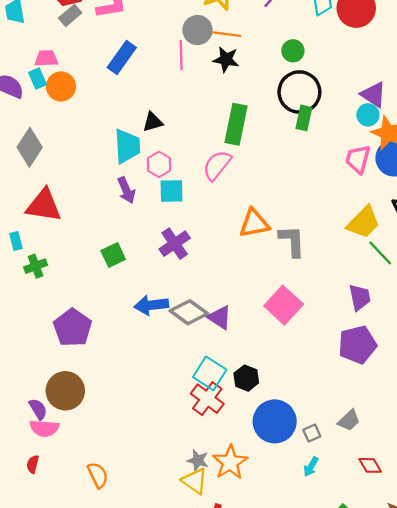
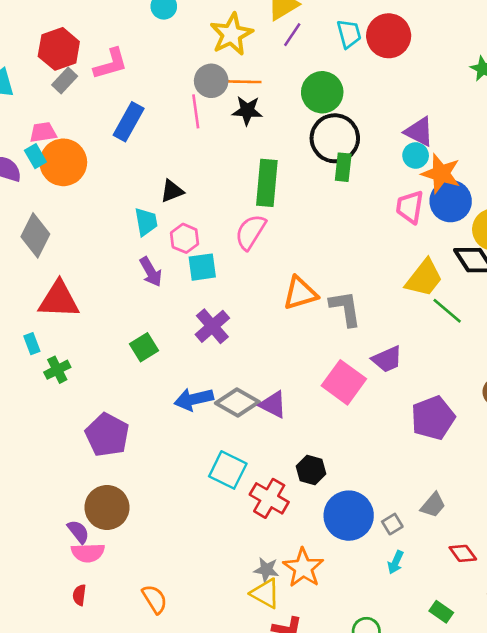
green circle: (293, 51) -> (322, 92), size x1.6
orange circle: (61, 86) -> (63, 162), size x1.4
cyan trapezoid: (127, 146) -> (146, 222), size x0.7
purple trapezoid: (360, 297) -> (387, 359), moved, turned 84
cyan square: (210, 373) -> (228, 470), moved

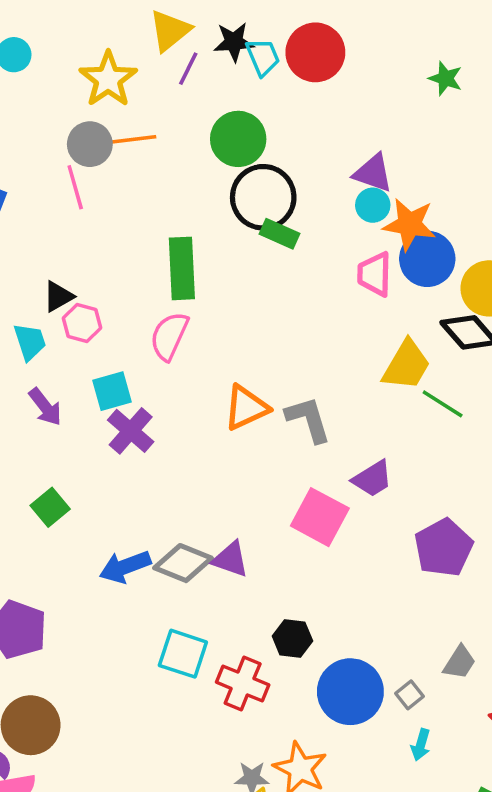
black star: (247, 111) -> (234, 42), moved
green rectangle: (343, 167) -> (280, 234), turned -64
pink hexagon: (185, 238) -> (82, 323), moved
purple cross: (212, 326) -> (131, 431), moved

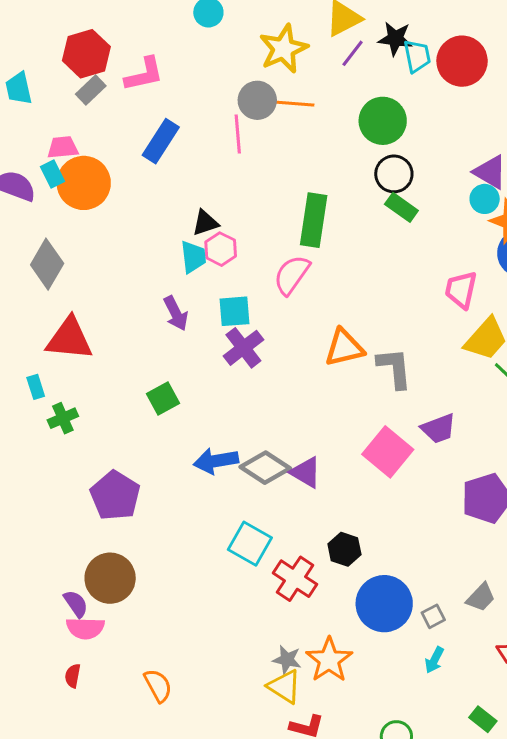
black circle: (263, 197) -> (394, 174), size x0.7
pink trapezoid: (375, 274) -> (461, 290), moved
cyan trapezoid: (30, 342) -> (193, 257), moved

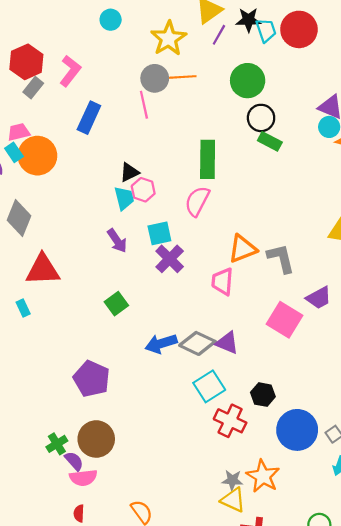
pink L-shape: (144, 74) -> (70, 71), turned -32
pink trapezoid: (461, 290) -> (222, 281), moved
green cross: (63, 418) -> (57, 444), moved
cyan square: (250, 544) -> (209, 386), moved, turned 36

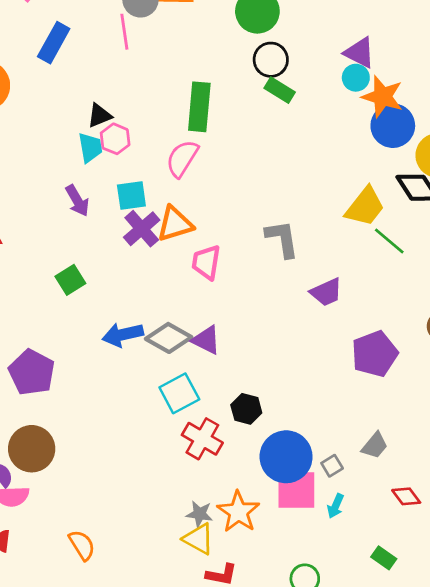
orange triangle: (242, 249) -> (175, 224), moved
pink square: (284, 320) -> (296, 490), moved, turned -36

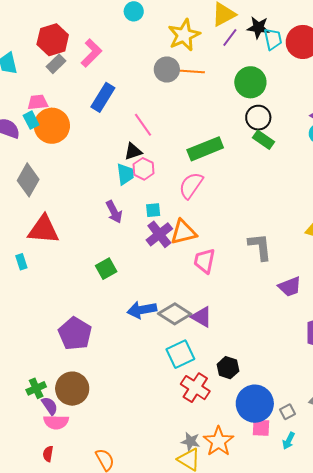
pink line: (124, 32) -> (143, 125), moved, turned -30
green rectangle: (199, 107) -> (205, 149), turned 60
cyan square: (131, 196) -> (153, 210), size x0.7
pink square: (296, 490) -> (261, 428), size x0.6

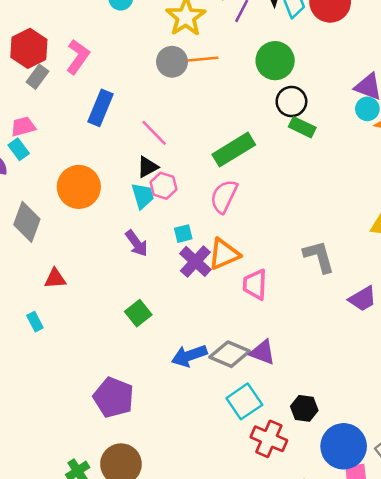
orange circle: (52, 126) -> (79, 187), moved
red triangle: (43, 229) -> (55, 278), size x0.6

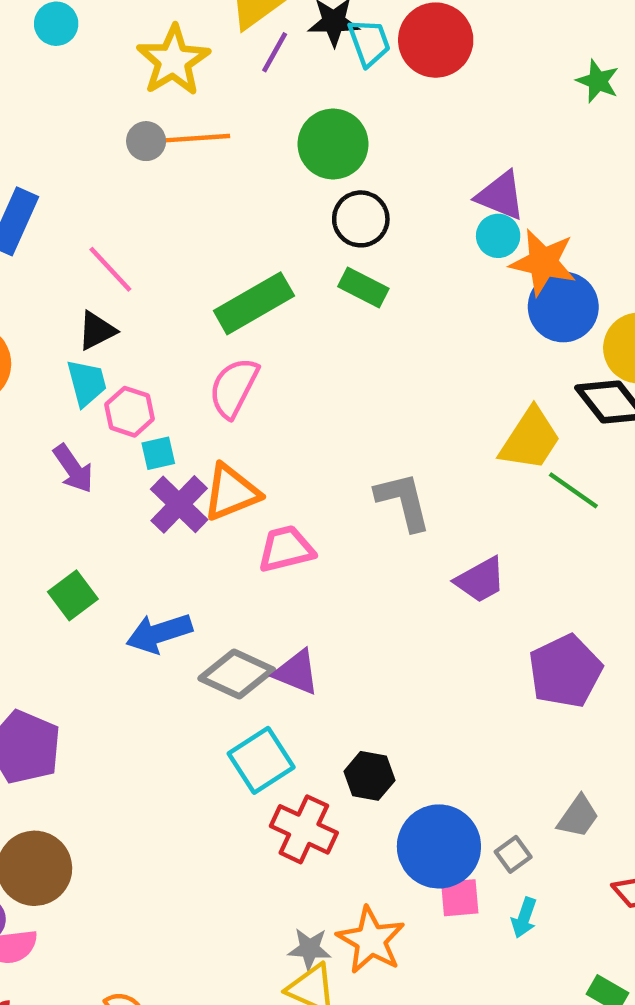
gray circle: (172, 62) -> (146, 141), size x0.7
green rectangle: (302, 127) -> (363, 288), moved
pink hexagon: (163, 186) -> (130, 412), moved
pink trapezoid: (255, 284) -> (286, 549), turned 72
blue arrow: (189, 356) -> (159, 633), moved

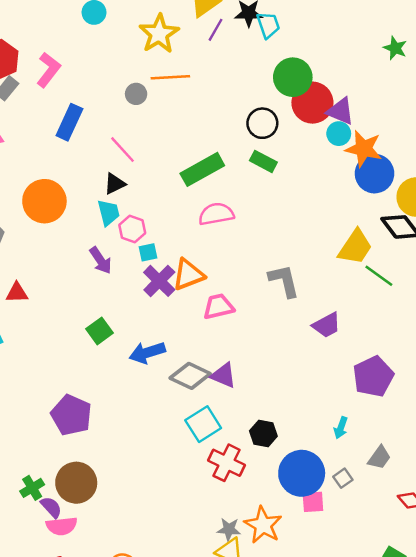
red circle: (436, 40) -> (312, 103), moved
gray circle: (146, 141) -> (136, 94), moved
green circle: (333, 144) -> (293, 77), moved
pink semicircle: (234, 388) -> (216, 214), moved, turned 52
cyan arrow: (524, 918) -> (341, 428), moved

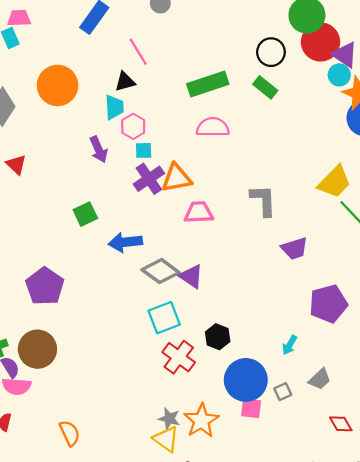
red triangle: (17, 293) -> (16, 165), turned 35

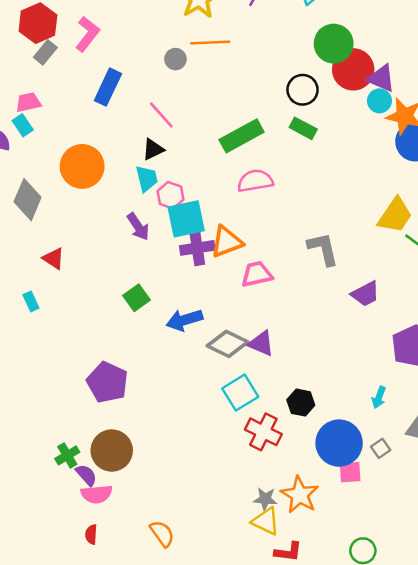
cyan square: (144, 150) -> (186, 219), size x2.0
purple cross: (149, 179) -> (197, 248), turned 36

